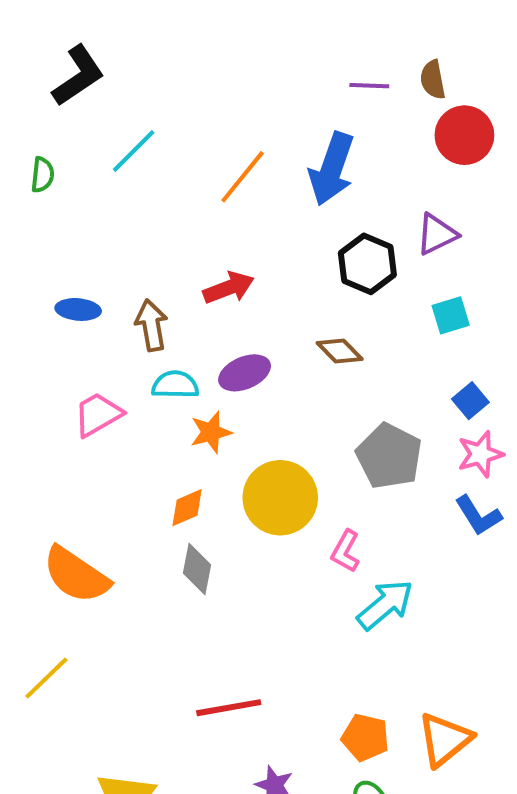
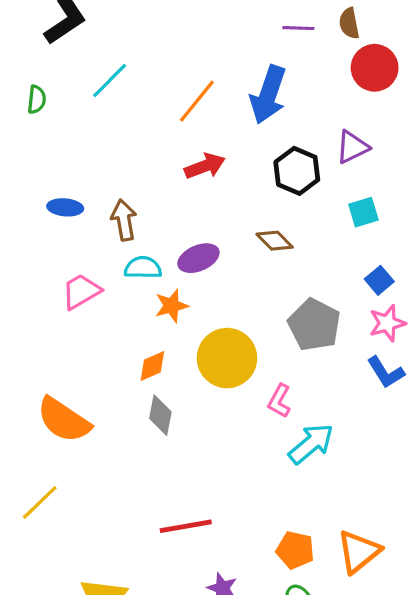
red arrow: (229, 288) -> (205, 166), moved

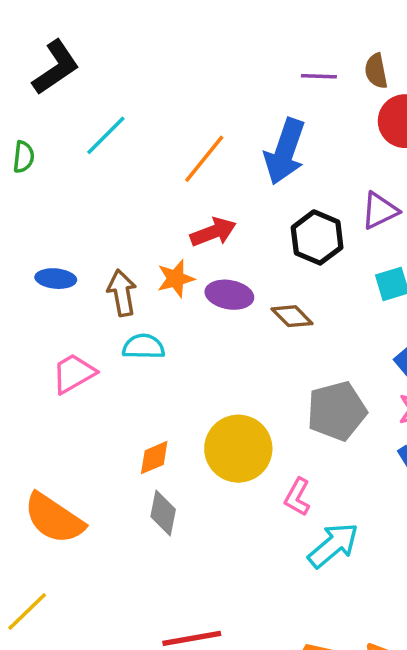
purple ellipse: (198, 258) -> (229, 295), moved, turned 33
orange star: (171, 306) -> (176, 279), moved
gray pentagon: (314, 325) -> (337, 411), turned 30

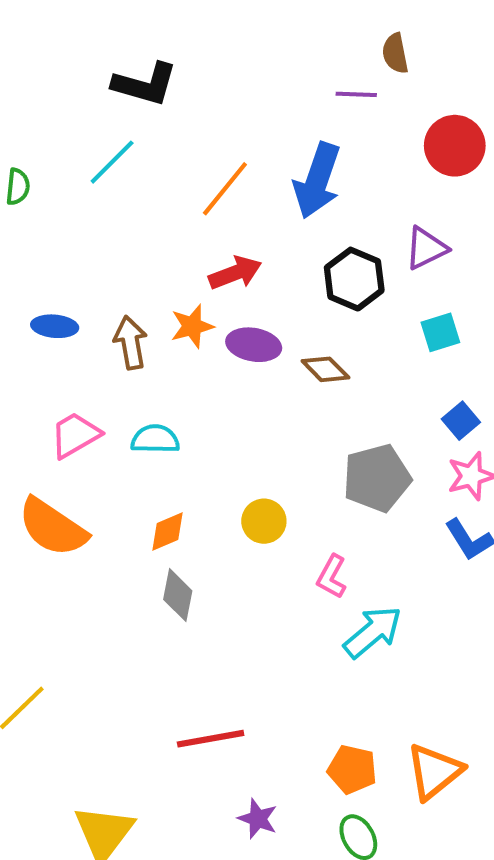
black L-shape: (56, 67) -> (145, 84), moved, turned 50
brown semicircle: (376, 71) -> (395, 53), moved
cyan semicircle: (143, 347) -> (155, 439), moved
yellow circle: (238, 449) -> (264, 521), size x0.6
orange semicircle: (54, 518) -> (53, 527), moved

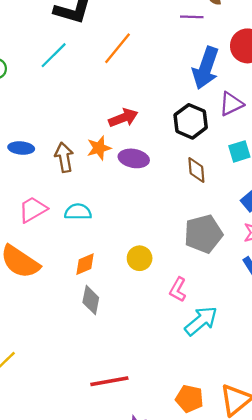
blue arrow: (317, 181) -> (206, 68), moved
orange line: (225, 189) -> (117, 48), moved
brown diamond: (325, 369) -> (196, 170), moved, turned 40

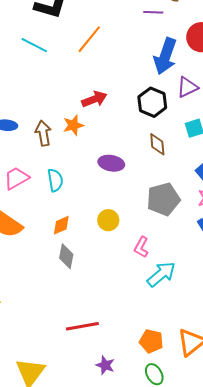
cyan line: (54, 55) -> (34, 45), turned 72
purple ellipse: (134, 158) -> (111, 163), moved
cyan semicircle: (78, 212) -> (55, 180), turned 80

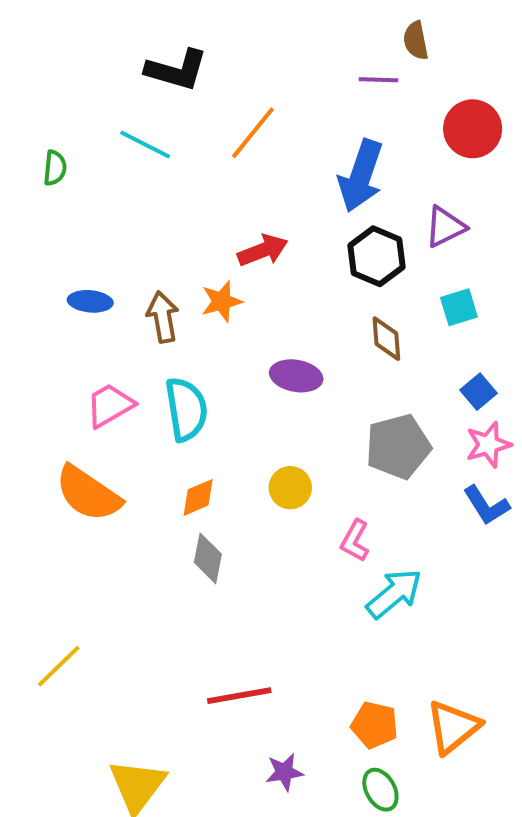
blue arrow: (165, 56) -> (361, 176), moved
cyan semicircle: (55, 180) -> (186, 409), size x1.4
purple star: (105, 365) -> (284, 772), turned -30

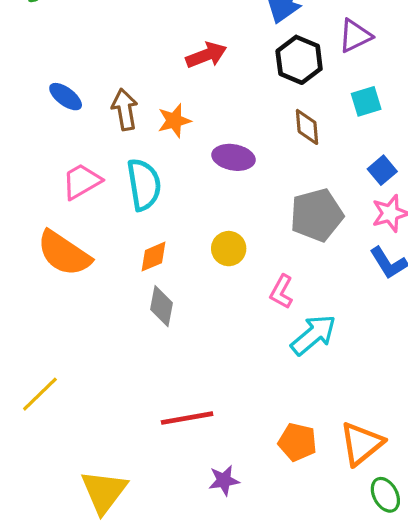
blue ellipse: (90, 301) -> (66, 97), turned 32
orange star: (222, 301) -> (174, 121), moved
green ellipse: (380, 790) -> (385, 495), moved

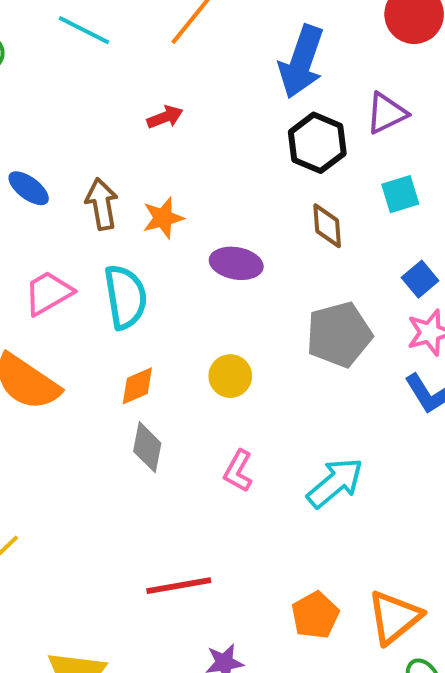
red arrow: (206, 55) -> (165, 117), moved, size x0.7
pink L-shape: (281, 292) -> (238, 471), moved
orange pentagon: (297, 442) -> (315, 615), turned 30

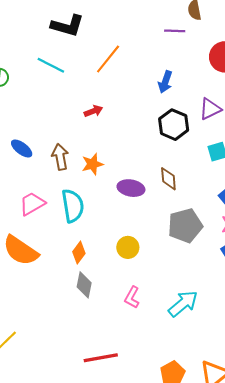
blue arrow: (301, 62) -> (165, 82), size x0.6
brown diamond: (327, 226) -> (168, 179), moved
orange diamond: (137, 386) -> (79, 253), turned -30

